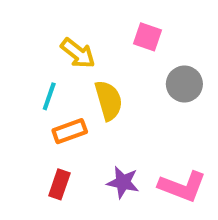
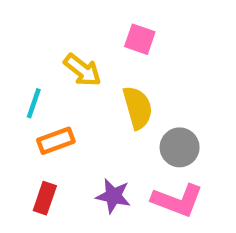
yellow arrow: (78, 53) -> (82, 70), moved
gray circle: (184, 84) -> (180, 147), moved
yellow semicircle: (109, 100) -> (138, 108), moved

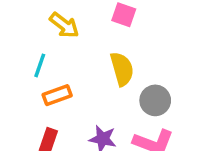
yellow arrow: (82, 70) -> (64, 25), moved

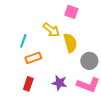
yellow arrow: (64, 25) -> (51, 30), moved

